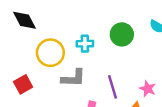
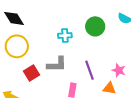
yellow circle: (50, 53) -> (17, 46), moved
red square: (23, 84) -> (32, 73), moved

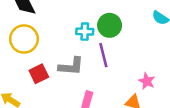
green circle: (95, 26) -> (110, 25), moved
purple line: (90, 70) -> (103, 55), moved

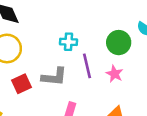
green circle: (110, 25) -> (119, 43), moved
pink star: (147, 81) -> (114, 74), moved

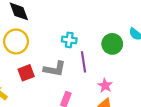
pink star: (114, 74) -> (105, 86), moved

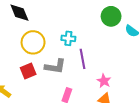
yellow circle: (16, 41) -> (33, 42), moved
green circle: (112, 44) -> (111, 16), moved

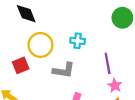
purple line: (83, 59) -> (108, 63), moved
red square: (28, 71) -> (21, 65), moved

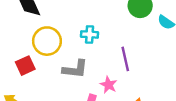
pink star: (115, 86) -> (108, 85), moved

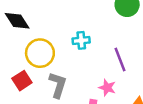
gray L-shape: (75, 69) -> (58, 85), moved, turned -70

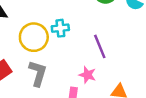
yellow circle: (40, 53) -> (34, 37), moved

